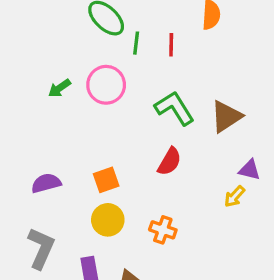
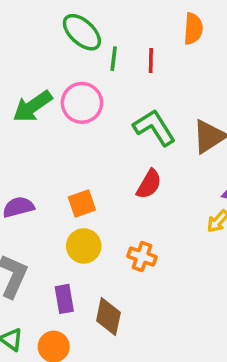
green arrow: (59, 88) -> (32, 106), size x1.6

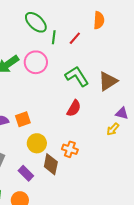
red line: (151, 60) -> (75, 38), turned 40
orange square: (82, 204) -> (23, 119), moved
purple rectangle: (64, 299) -> (26, 173), turned -35
brown diamond: (108, 317) -> (51, 164), moved

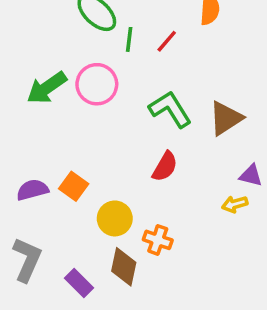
orange square: (23, 119) -> (74, 186), turned -35
yellow arrow: (113, 129) -> (235, 204), turned 32
yellow circle: (37, 143) -> (115, 218), moved

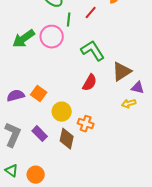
green line: (129, 39) -> (69, 20), moved
brown triangle: (226, 118) -> (122, 72), moved
purple rectangle: (79, 283) -> (40, 134), moved

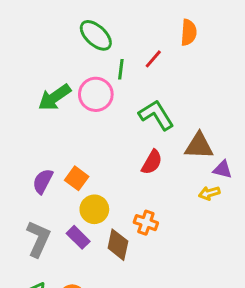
brown triangle: (122, 72) -> (199, 146), turned 35
purple semicircle: (16, 96) -> (43, 181), turned -48
yellow circle: (62, 112) -> (94, 209), moved

